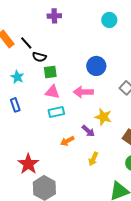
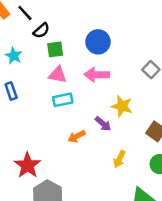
black semicircle: (39, 57) -> (41, 31), turned -56
blue circle: (96, 66) -> (98, 42), moved
yellow arrow: (93, 159) -> (119, 159), moved

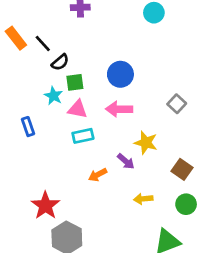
cyan star: (14, 56) -> (53, 96), moved
yellow arrow: (119, 159) -> (143, 199), turned 60

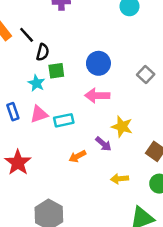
black semicircle: (60, 62) -> (43, 52), turned -35
gray square: (177, 104) -> (146, 74), moved
pink triangle: (78, 109) -> (39, 114), moved, turned -30
red star: (45, 206) -> (18, 163), moved

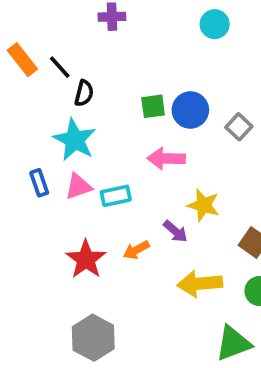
blue circle: (98, 63) -> (190, 110), moved
green square: (56, 71) -> (153, 106), moved
cyan star: (36, 83) -> (75, 140), size x1.6
red star: (18, 163) -> (86, 259), moved
yellow arrow: (120, 179) -> (200, 284), size x1.6

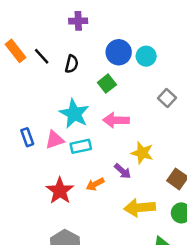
cyan circle: (215, 24) -> (146, 56), moved
black semicircle: (84, 93) -> (72, 64), moved
green square: (153, 106) -> (107, 84), turned -30
blue circle: (190, 110) -> (119, 52), moved
cyan star: (75, 140) -> (74, 114), moved

